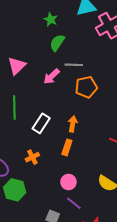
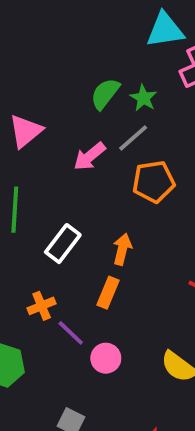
green star: (51, 19) -> (143, 98), moved
gray line: (74, 65) -> (133, 138), turned -48
purple line: (74, 203) -> (71, 333), moved

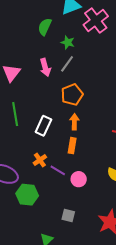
green semicircle: (105, 94) -> (45, 27), moved
pink arrow: (90, 156) -> (45, 67), moved, turned -54
orange pentagon: (154, 182) -> (72, 95), moved

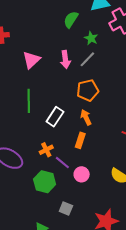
orange arrow: (74, 122) -> (86, 117), turned -35
green hexagon: (27, 195) -> (45, 182), moved

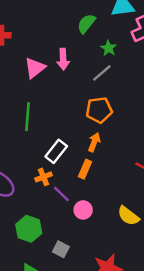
pink arrow: (65, 60) -> (63, 59), moved
white rectangle: (55, 117) -> (56, 151), moved
orange arrow: (86, 117) -> (94, 142), turned 42
green hexagon: (45, 182) -> (29, 229), moved

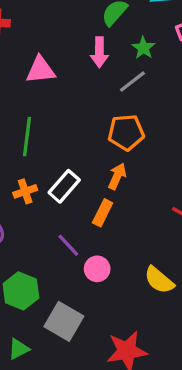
pink arrow: (63, 59) -> (99, 52), moved
pink triangle: (35, 68) -> (41, 70), turned 30
orange cross: (43, 177) -> (25, 191), moved
gray square: (61, 249) -> (64, 321), size x1.6

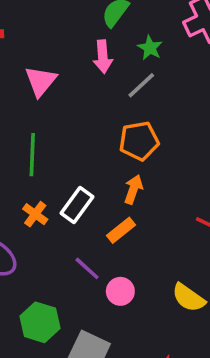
pink triangle: (41, 70) -> (41, 81), turned -40
orange cross: (25, 191) -> (35, 214), turned -30
orange rectangle: (103, 213) -> (121, 230), turned 30

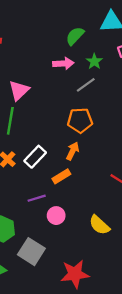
pink arrow: (103, 57) -> (63, 63), turned -96
pink triangle: (41, 81) -> (19, 90), moved
purple line: (87, 268) -> (37, 198), turned -66

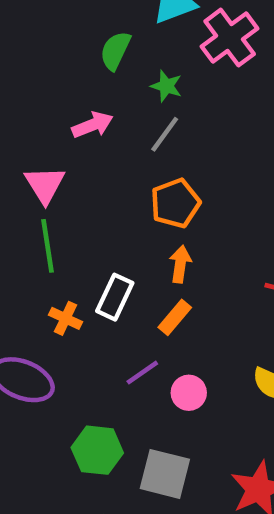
pink arrow: (63, 63) -> (93, 125), moved

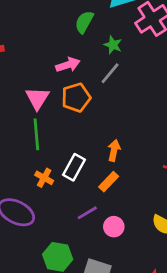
orange pentagon: (175, 203) -> (76, 98), moved

